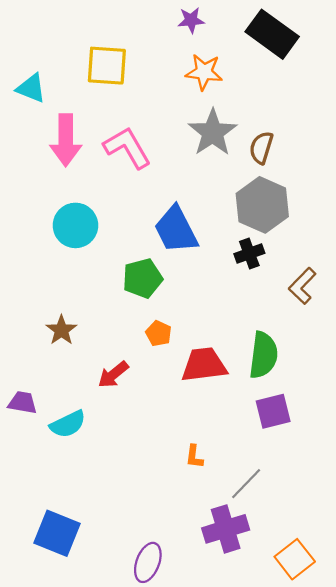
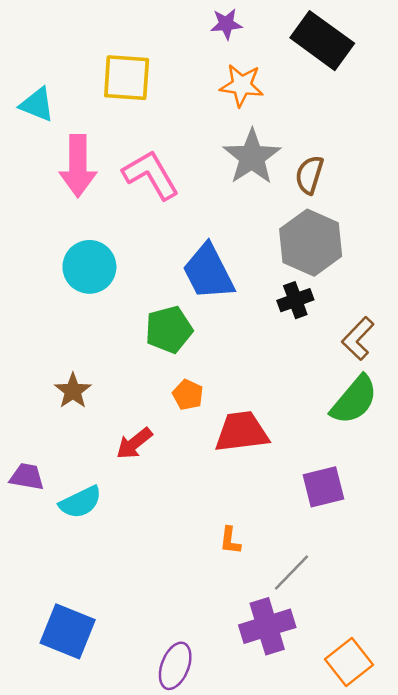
green semicircle: (263, 355) -> (354, 400), moved, turned 33

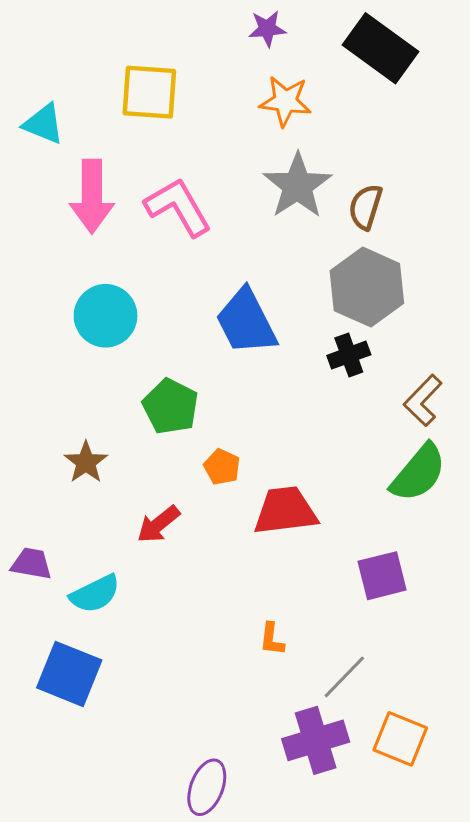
green pentagon: (169, 330) -> (171, 406), moved, turned -30
blue square: (68, 631) -> (69, 674), moved
orange square: (349, 662) -> (400, 739), moved, turned -30

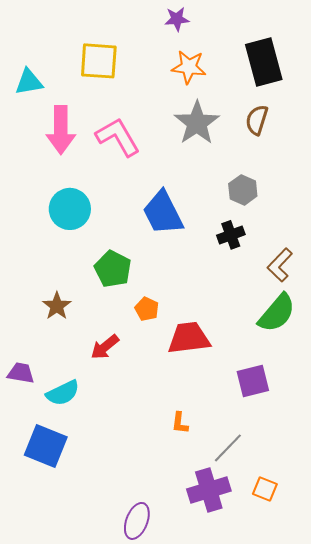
black rectangle: (381, 48) -> (264, 62), moved, turned 39
cyan triangle: (44, 124) -> (29, 82), turned -32
brown semicircle: (365, 207) -> (257, 120), moved
gray hexagon: (367, 287) -> (243, 190), size x0.6
orange square: (400, 739) -> (265, 489), size x0.7

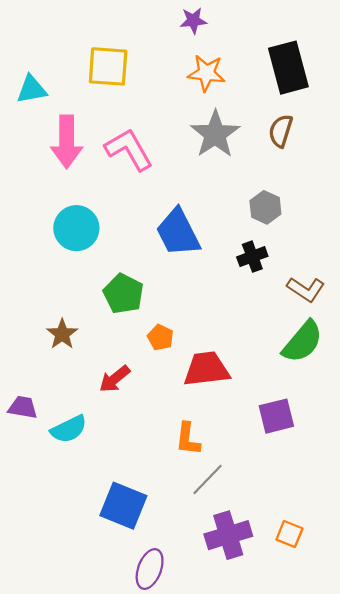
brown L-shape: (280, 265) -> (306, 289), turned -100
orange L-shape: (180, 423) -> (188, 439), moved, size x1.4
blue square: (46, 446) -> (123, 506), moved
gray line: (228, 448) -> (208, 479), moved

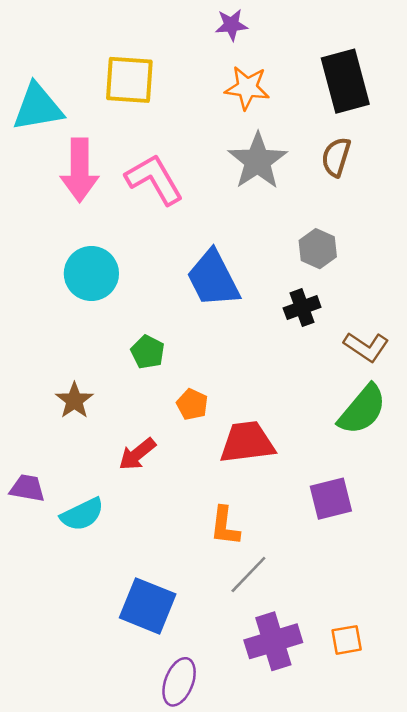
cyan triangle: (32, 89) -> (38, 107), size x1.4
green pentagon: (123, 294) -> (148, 352), size x0.7
orange square: (289, 534) -> (347, 640), turned -32

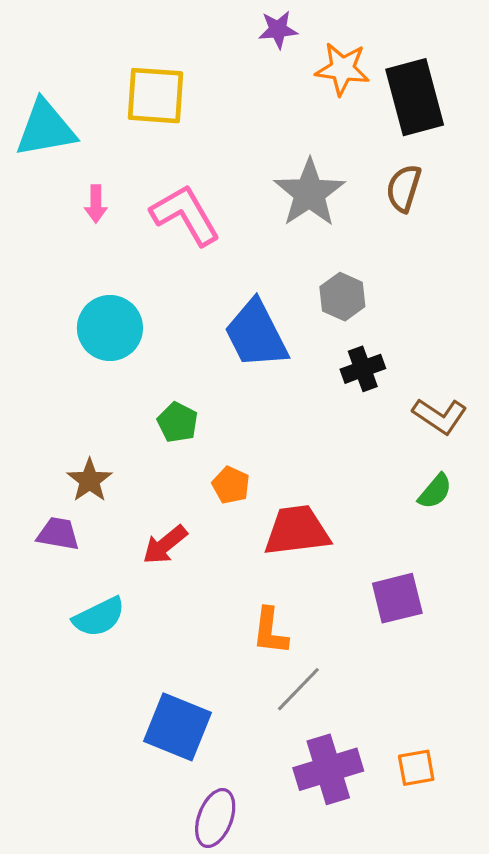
orange star: (247, 88) -> (342, 69), moved
pink arrow: (80, 170) -> (96, 204), size x0.5
gray hexagon: (318, 249) -> (342, 297), moved
green semicircle: (362, 410) -> (435, 491), size x0.6
purple trapezoid: (27, 488) -> (58, 534), moved

